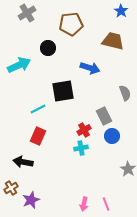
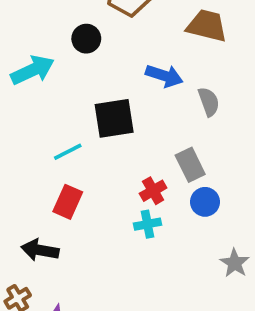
gray semicircle: (125, 93) -> (209, 102), moved

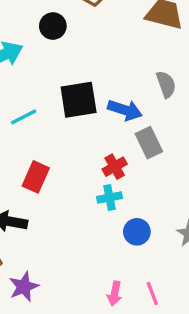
blue arrow: (164, 76) -> (125, 110), moved
cyan line: (68, 152) -> (24, 117), moved
blue circle: (205, 202) -> (137, 232), moved

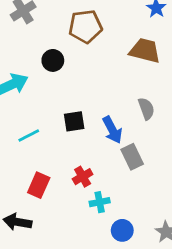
black square: (79, 100) -> (74, 121), size x0.7
blue arrow: (125, 110) -> (112, 130), turned 44
red cross: (115, 167) -> (83, 177), moved

